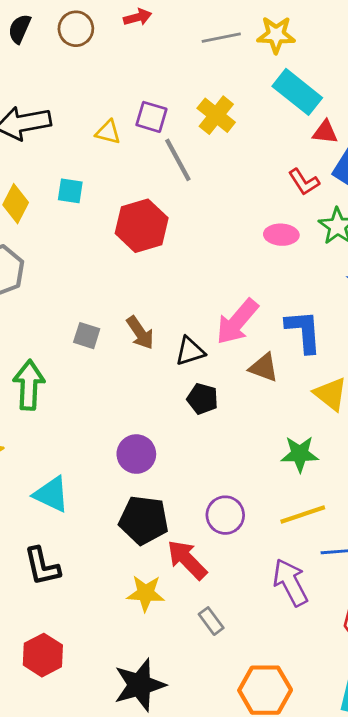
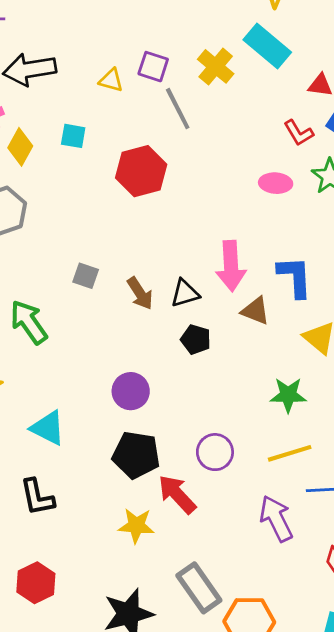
cyan rectangle: (297, 92) -> (267, 46), moved
pink arrow: (237, 322) -> (231, 266), turned -45
brown arrow: (140, 333) -> (140, 293), moved
green arrow: (29, 385) -> (29, 322), turned -39
gray rectangle: (211, 621) -> (199, 588), moved, size x1.8

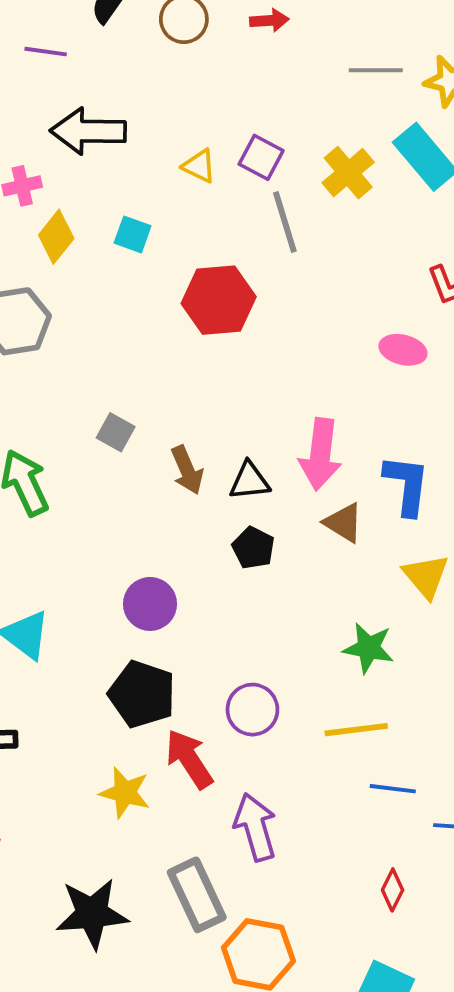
purple arrow: (276, 519) -> (255, 827), moved

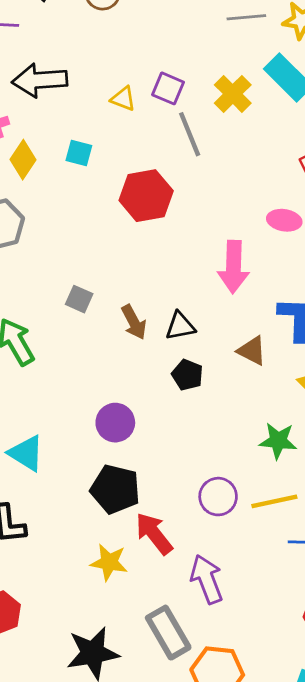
pink arrow: (320, 454) -> (234, 267), moved
purple circle: (252, 710) -> (218, 497), moved

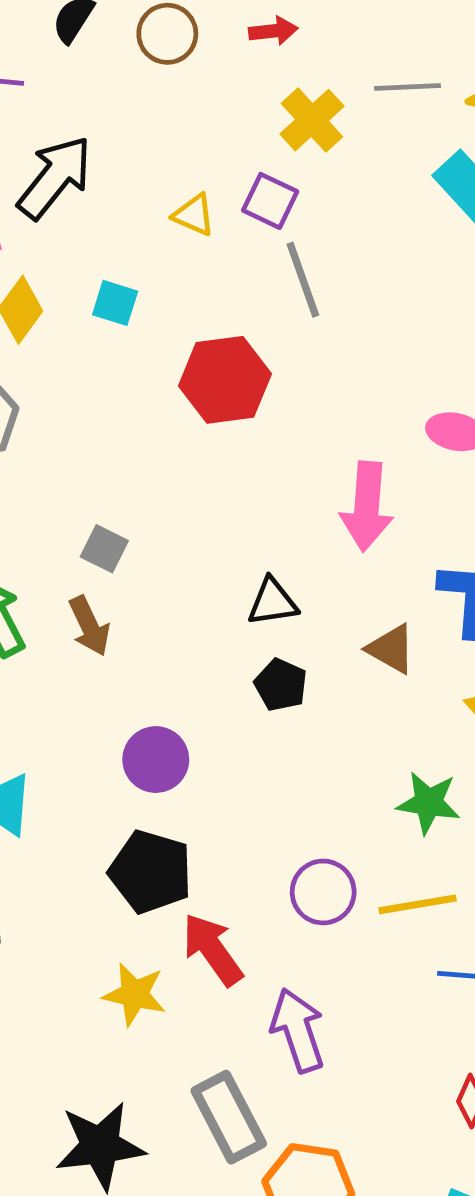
black arrow: (40, 80) -> (55, 177), turned 130
yellow cross: (233, 94) -> (312, 120), moved
brown arrow: (134, 322) -> (89, 626), moved

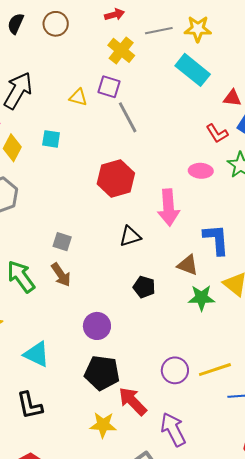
red arrow: (273, 31) -> (114, 15), moved
red hexagon: (225, 380) -> (116, 179), moved
black triangle: (273, 602) -> (130, 236), moved
green star: (429, 803) -> (201, 298), moved

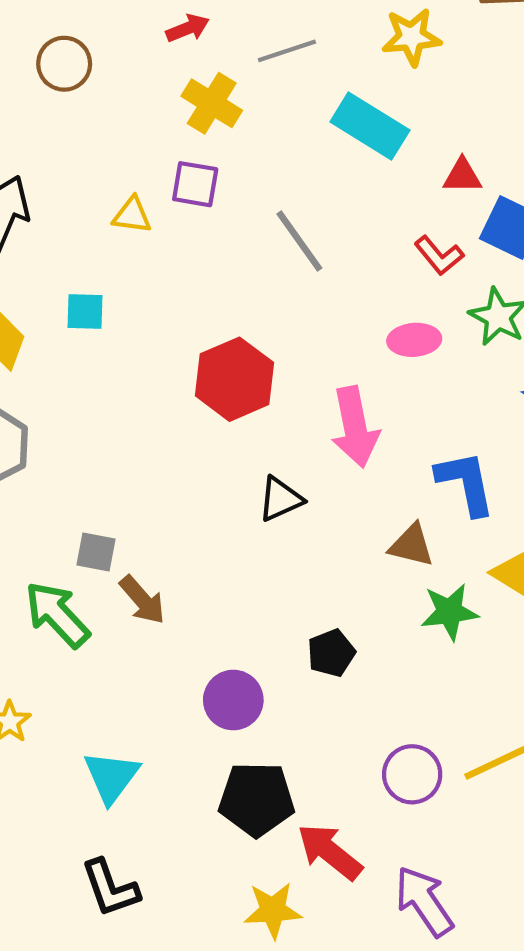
yellow star: (198, 29) -> (411, 37), moved
gray line: (128, 117) -> (299, 241), moved
gray square: (62, 242) -> (96, 552), moved
black pentagon: (144, 287) -> (331, 653), moved, turned -30
cyan triangle: (37, 354) -> (111, 777), turned 48

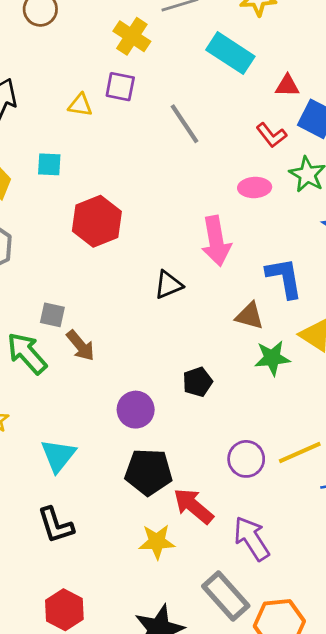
red hexagon: (235, 379) -> (97, 221), moved

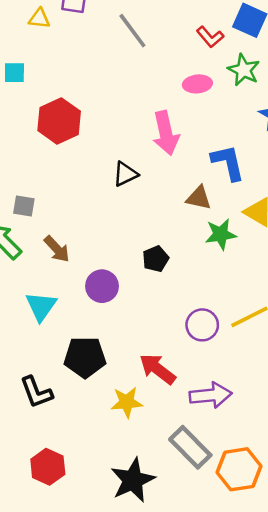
brown arrow: (80, 346) -> (57, 249), moved
cyan triangle: (58, 456) -> (41, 306), moved
black pentagon: (149, 472) -> (85, 357), moved
purple arrow: (252, 539) -> (211, 395), turned 120

